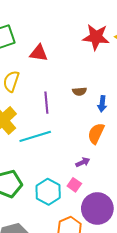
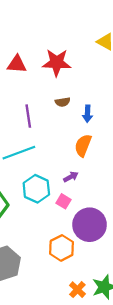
red star: (96, 37) -> (57, 63), moved
cyan hexagon: (48, 192) -> (36, 189), moved

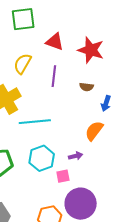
purple line: (28, 116) -> (54, 76), moved
pink square: (63, 201) -> (63, 176), turned 32

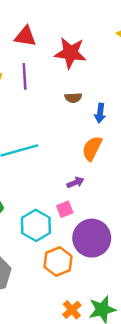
red triangle: (55, 42) -> (25, 36), moved
purple line: (54, 76) -> (25, 76), moved
cyan hexagon: (42, 158) -> (36, 225), moved

